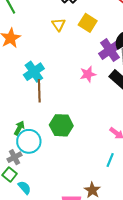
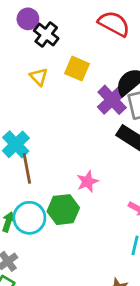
pink star: (88, 74) -> (87, 182), moved
cyan circle: (29, 141) -> (29, 218), moved

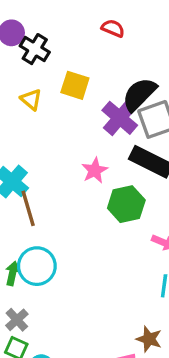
red semicircle: (114, 24) -> (113, 28), size x0.6
pink star: (87, 182) -> (95, 170), moved
green hexagon: (63, 210) -> (126, 204), moved

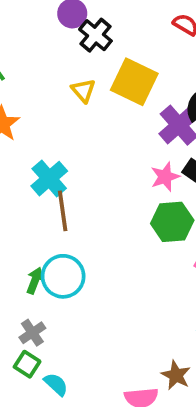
yellow square: (75, 85) -> (134, 82), size x1.4
pink star: (95, 170) -> (165, 177), moved

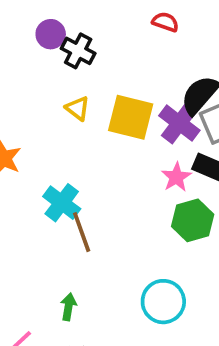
yellow square: (134, 82) -> (131, 117), moved
cyan circle: (63, 276) -> (163, 302), moved

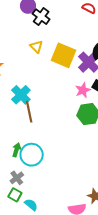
cyan circle: (163, 302) -> (32, 155), moved

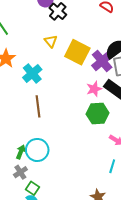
cyan cross: (21, 95) -> (32, 73), moved
green arrow: (16, 150) -> (21, 152), moved
green square: (15, 195) -> (33, 188), moved

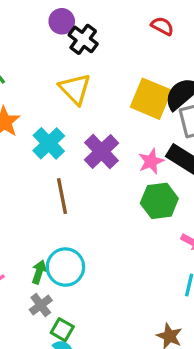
yellow triangle: (51, 41) -> (75, 89), size x1.5
yellow square: (77, 52) -> (151, 99), moved
purple cross: (102, 61) -> (102, 152), moved

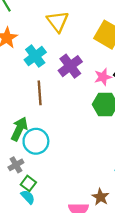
green arrow: (39, 272) -> (19, 129), moved, size x1.5

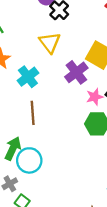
purple cross: (70, 66) -> (76, 72), moved

